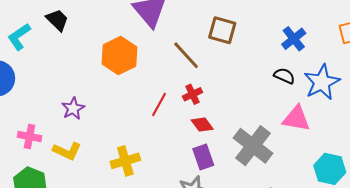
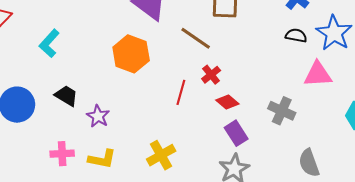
black trapezoid: (57, 20) -> (66, 96), moved
cyan L-shape: (19, 37) -> (49, 43), moved
gray cross: (253, 146) -> (282, 111), size x0.7

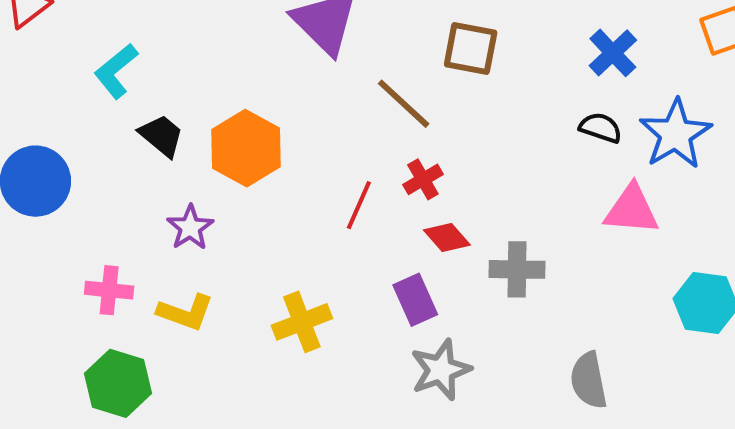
orange hexagon: (131, 54) -> (246, 148), moved
black trapezoid: (66, 96) -> (161, 136), moved
gray cross: (282, 111) -> (517, 269), moved, turned -32
purple rectangle: (236, 133) -> (415, 300), moved

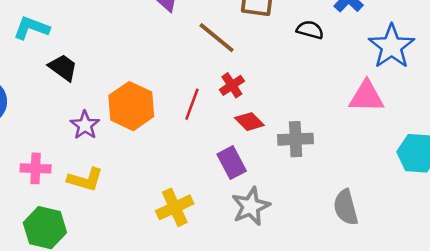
cyan L-shape: (116, 71) -> (31, 28), turned 63
black semicircle: (601, 128) -> (310, 30), moved
orange hexagon: (246, 148) -> (131, 106), moved
yellow cross: (302, 322) -> (175, 207), moved

